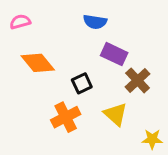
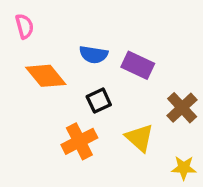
pink semicircle: (20, 22) -> (25, 26), turned 90
blue semicircle: (95, 22) -> (94, 55), moved
brown cross: (138, 80) -> (182, 108), moved

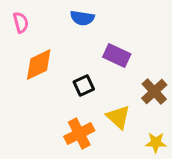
blue semicircle: (94, 55) -> (82, 18), moved
orange diamond: (46, 76) -> (39, 64), turned -76
orange cross: (79, 141) -> (79, 134), moved

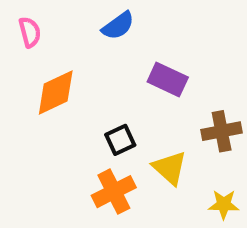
blue semicircle: (82, 18) -> (118, 26), turned -45
black square: (84, 86) -> (120, 140), moved
brown cross: (154, 92) -> (222, 131), turned 32

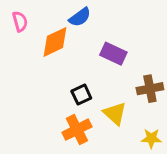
orange diamond: (56, 92) -> (55, 42), moved

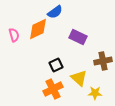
pink semicircle: (20, 22) -> (14, 35), moved
yellow star: (151, 138) -> (95, 93), moved

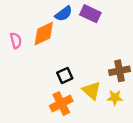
purple rectangle: (78, 37) -> (90, 14), moved
yellow star: (95, 93) -> (115, 98), moved

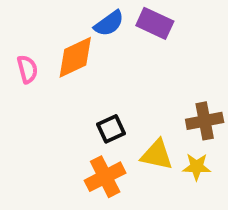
yellow triangle: (92, 91) -> (157, 155), turned -30

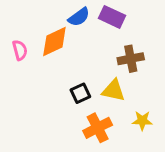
brown cross: (205, 121) -> (131, 59), moved
yellow triangle: (157, 155) -> (113, 90), moved
orange cross: (105, 177) -> (98, 128), moved

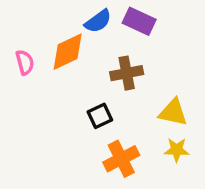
brown cross: (131, 59) -> (127, 73), moved
yellow triangle: (113, 90) -> (173, 112), moved

